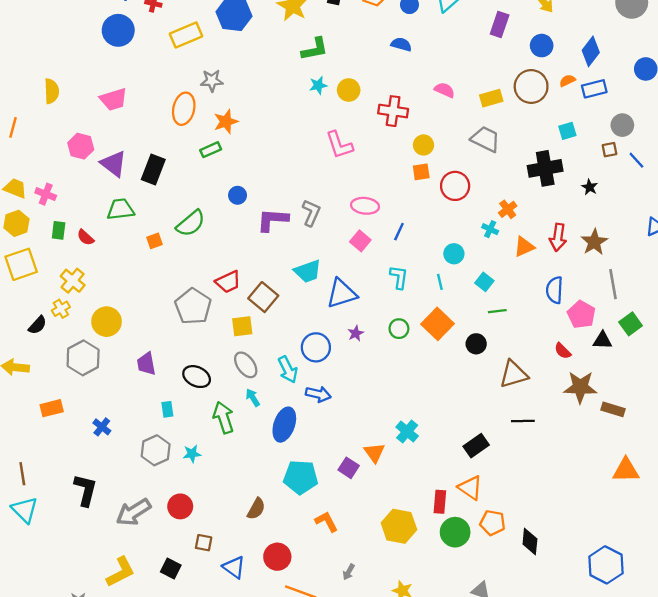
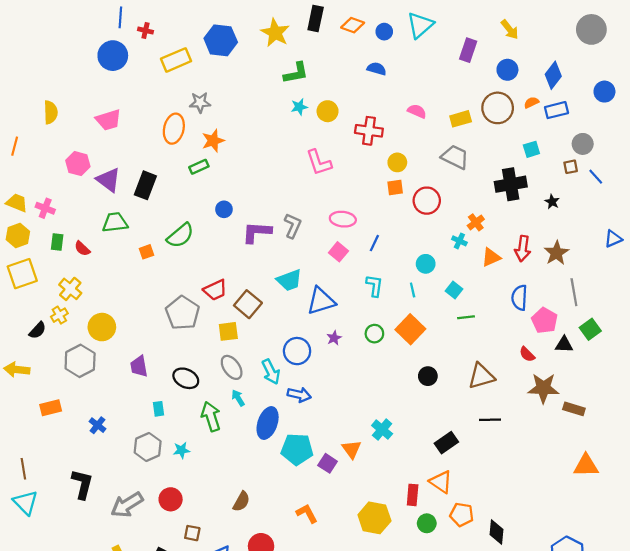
black circle: (476, 344) -> (428, 376), moved
cyan pentagon: (301, 477) -> (297, 449), moved
green circle: (455, 532) -> (427, 523), size x0.7

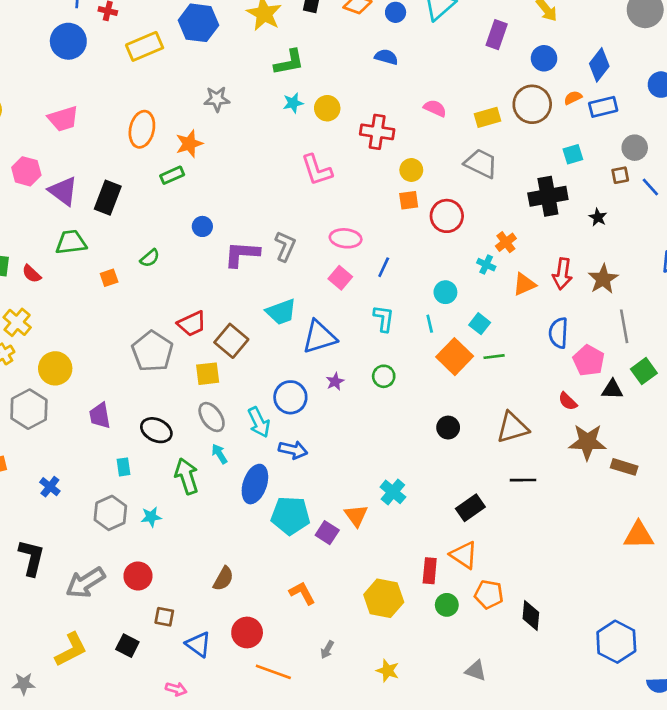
gray star: (200, 102) -> (217, 99), moved
green semicircle: (180, 235) -> (150, 258), size x0.6
orange square: (410, 329) -> (455, 357), moved

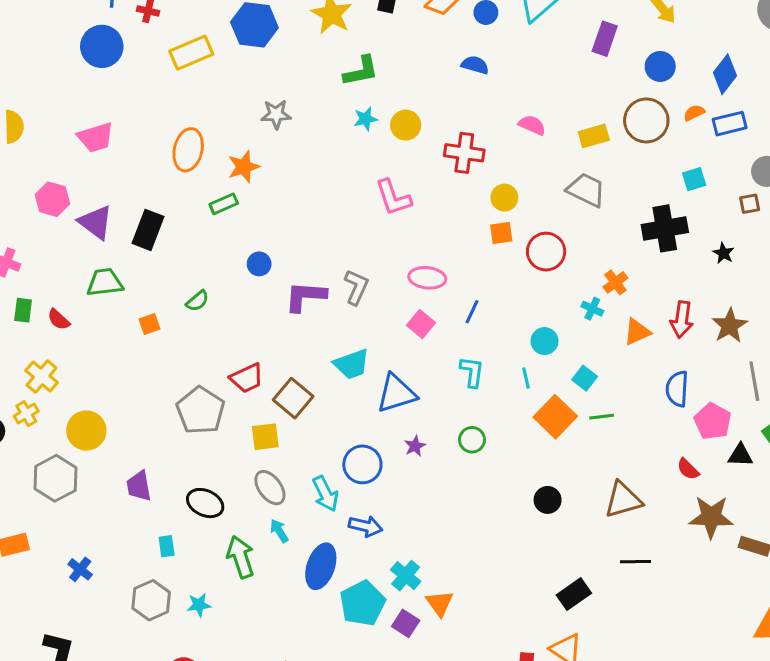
cyan cross: (393, 492) -> (406, 576), moved
cyan pentagon: (290, 516) -> (362, 603), turned -30

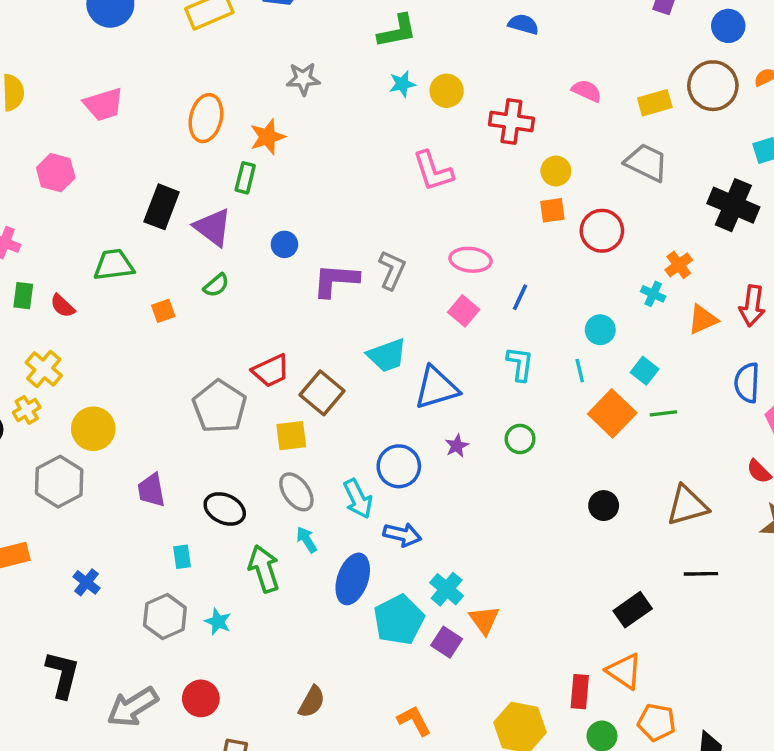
green rectangle: (224, 204) -> (245, 178), turned -52
purple triangle: (96, 222) -> (213, 227), moved
black cross: (665, 228) -> (733, 205), turned 33
cyan star: (199, 605) -> (218, 622), turned 30

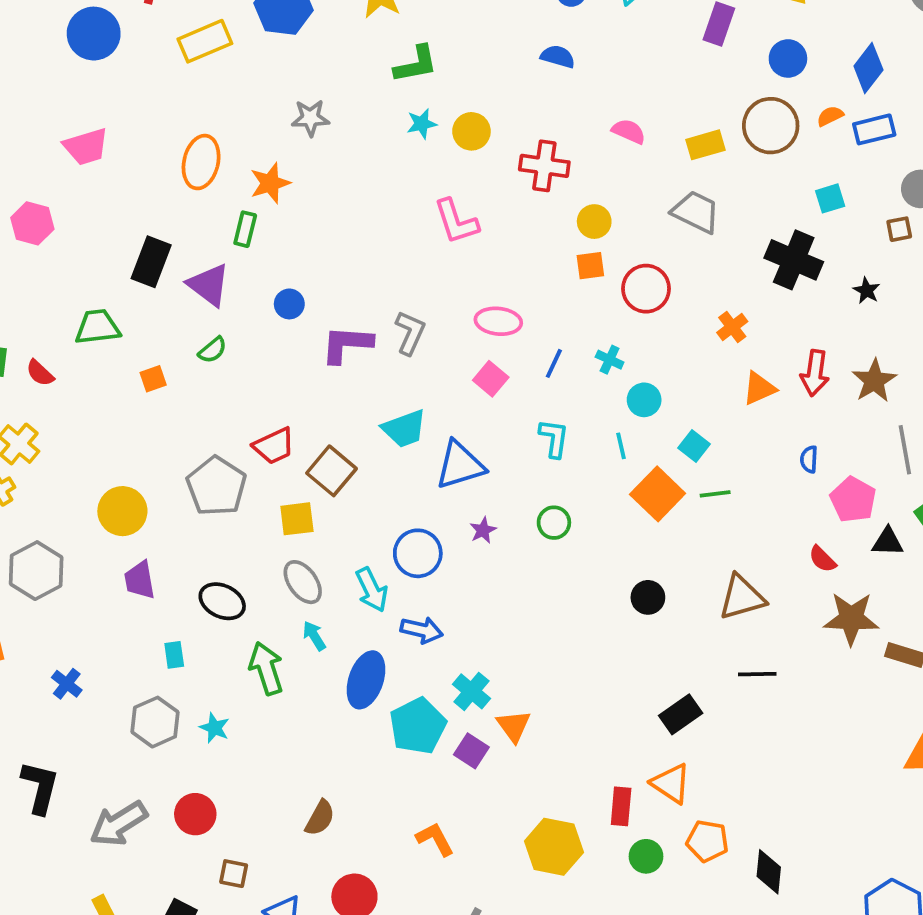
cyan cross: (653, 294) -> (610, 360), moved
blue semicircle: (747, 383) -> (809, 459), size x0.6
yellow circle: (93, 429) -> (122, 511), moved

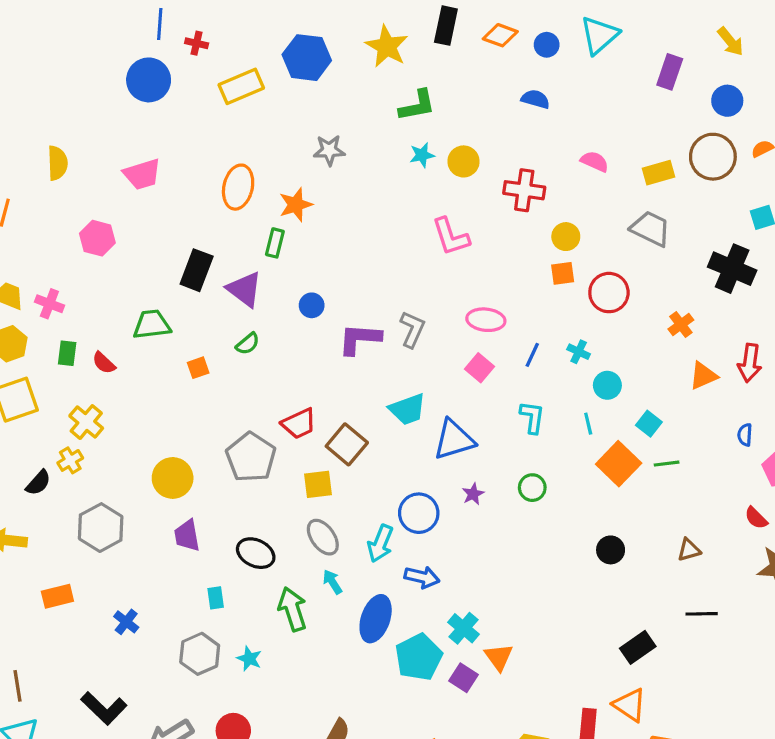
cyan arrow: (372, 590) -> (380, 544), turned 48
brown triangle: (742, 597) -> (689, 550), size x0.6
black L-shape: (40, 787) -> (104, 708), turned 120

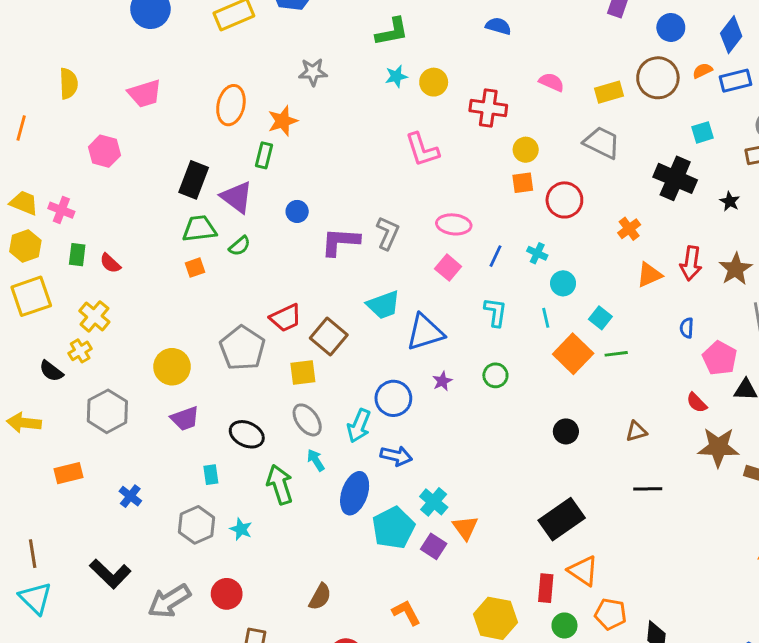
green trapezoid: (152, 325) -> (199, 229), moved
black semicircle: (38, 483) -> (51, 371), turned 85
purple trapezoid: (187, 536) -> (185, 418), turned -100
black rectangle: (638, 647) -> (562, 519), moved, size x1.4

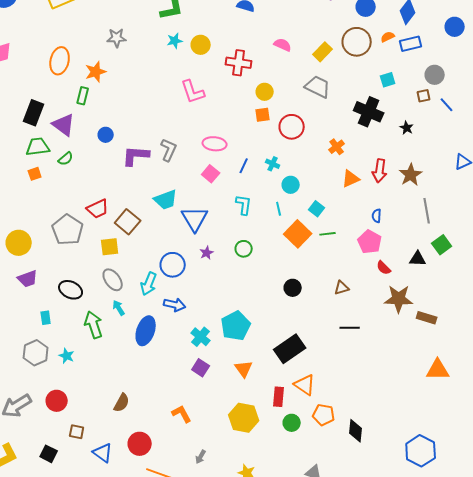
yellow rectangle: (609, 92) -> (323, 52), turned -30
blue triangle: (425, 332) -> (195, 219), turned -44
pink pentagon: (720, 358) -> (370, 242), moved
cyan pentagon: (393, 528) -> (236, 326), moved
orange triangle: (465, 528) -> (244, 369), moved

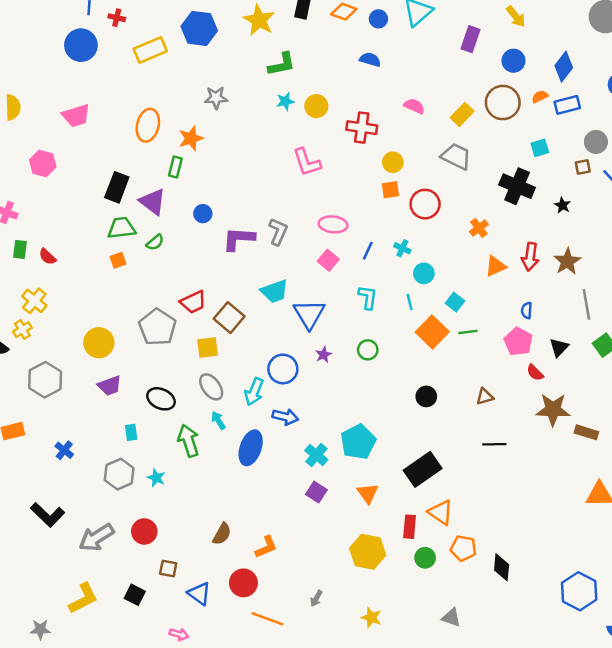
black triangle: (418, 259) -> (559, 347), moved, turned -48
orange L-shape: (182, 414) -> (266, 547), moved, turned 95

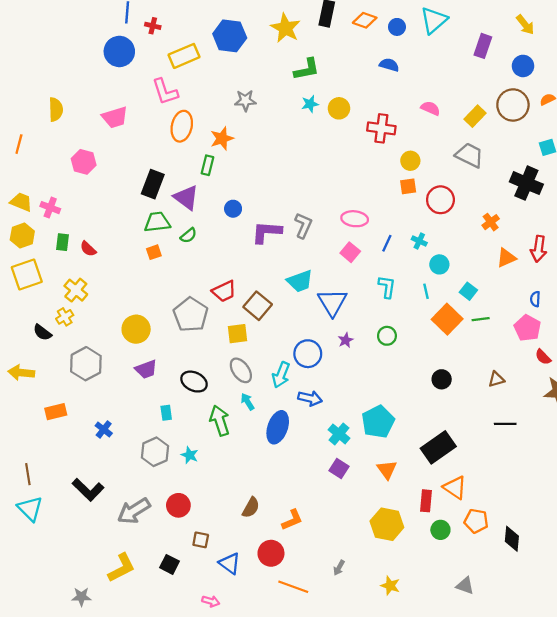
pink L-shape: (307, 162) -> (165, 92), moved

